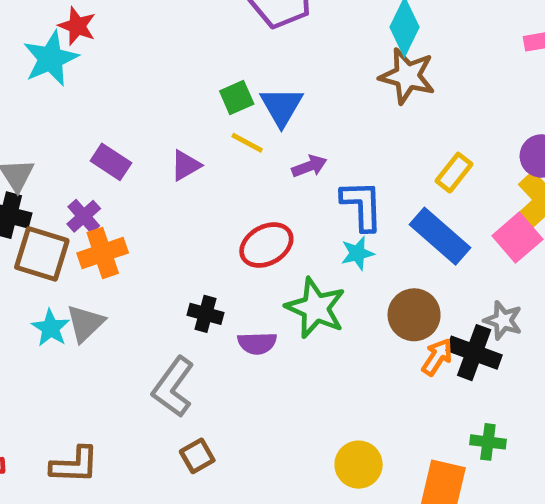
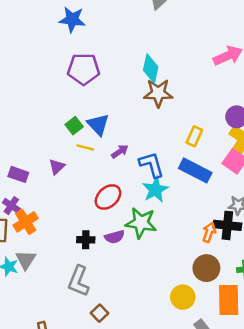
cyan star: (357, 253) -> (155, 190), size x1.5
brown circle: (414, 315) -> (206, 268), moved
purple semicircle: (257, 343) -> (115, 237), moved

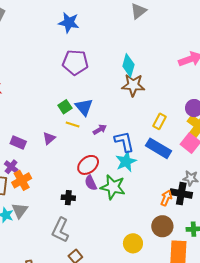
purple semicircle: (115, 237) -> (91, 183), moved, turned 77
yellow circle: (183, 297) -> (133, 243), moved

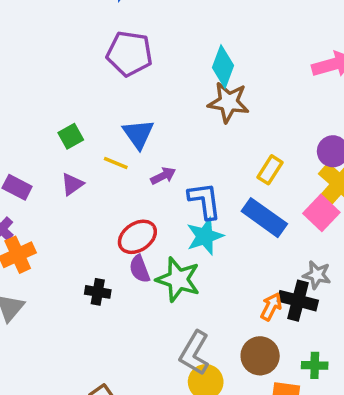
green square: (65, 107) -> (71, 136), moved
gray L-shape: (60, 230) -> (194, 353), moved

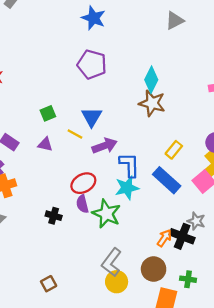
purple arrow: (163, 176) -> (105, 146), size x1.5
purple triangle: (72, 184) -> (45, 144), turned 42

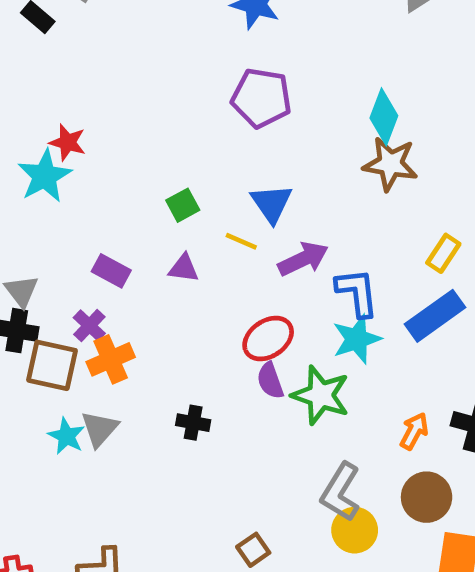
blue rectangle: (167, 180) -> (435, 316), turned -72
black cross: (54, 216) -> (193, 423), moved
orange arrow: (164, 238) -> (414, 431), moved
brown square: (49, 284) -> (253, 550), moved

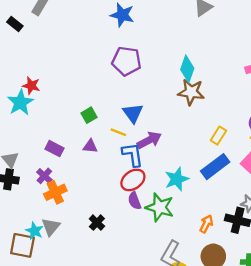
blue L-shape: (357, 292) -> (133, 155), moved
brown square: (52, 365) -> (22, 245), moved
black cross: (193, 423) -> (97, 223), turned 35

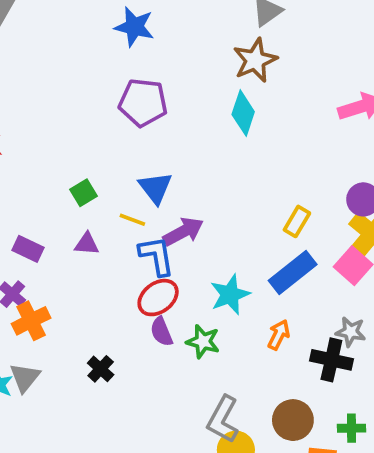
brown star: (191, 92) -> (255, 60), moved, turned -30
green star: (160, 207) -> (203, 342), size x0.7
orange arrow: (206, 224) -> (279, 335), moved

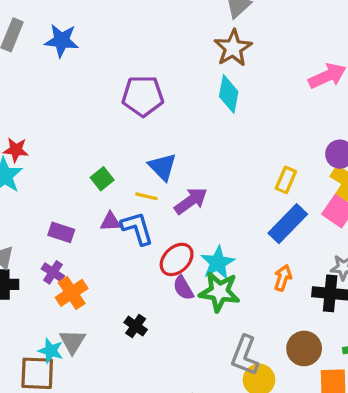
blue star: (134, 27) -> (61, 41), moved
blue L-shape: (157, 256) -> (137, 228), moved
cyan star: (230, 295) -> (218, 263), moved
green star: (203, 342) -> (219, 292), size x1.4

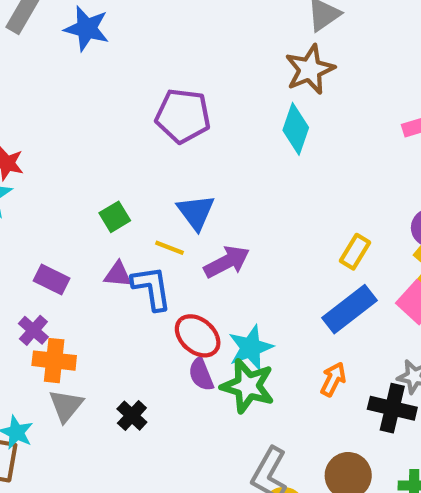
red ellipse: (177, 259) -> (198, 336), turned 76
orange cross: (72, 293) -> (54, 361), turned 32
gray triangle: (72, 342) -> (66, 406), moved

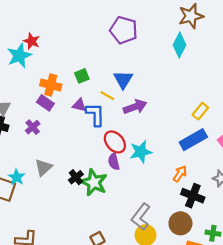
orange cross: (54, 361) -> (51, 85), moved
green star: (248, 386) -> (94, 182), moved
black cross: (392, 408) -> (193, 196), moved

